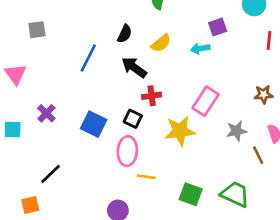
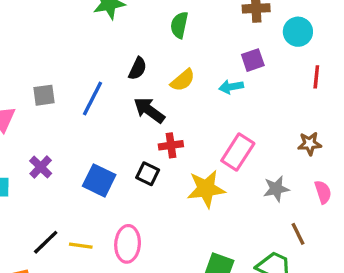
gray square: (37, 30) -> (44, 95), moved
pink ellipse: (127, 151) -> (128, 244), moved
brown line: (258, 155) -> (298, 234), moved
yellow line: (146, 177) -> (81, 246), moved

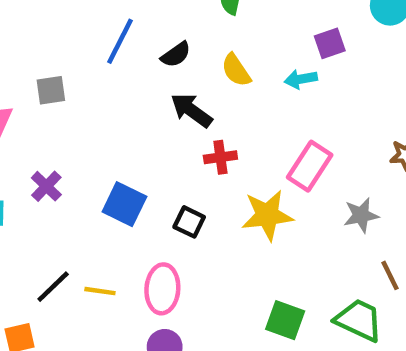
black semicircle: (138, 68) -> (176, 55), turned 30
yellow semicircle: (183, 80) -> (236, 70), turned 96
blue line: (92, 99) -> (120, 41), moved
black square: (148, 174) -> (189, 222), moved

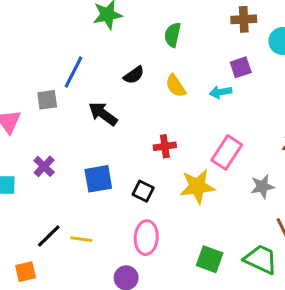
blue line: (120, 41) -> (74, 72), moved
black arrow: (191, 110) -> (103, 114), moved
blue square: (124, 204) -> (98, 179), turned -36
pink ellipse: (162, 289) -> (146, 238), moved

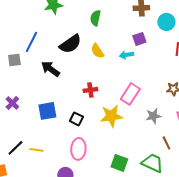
black semicircle: (134, 75) -> (70, 44), size x1.6

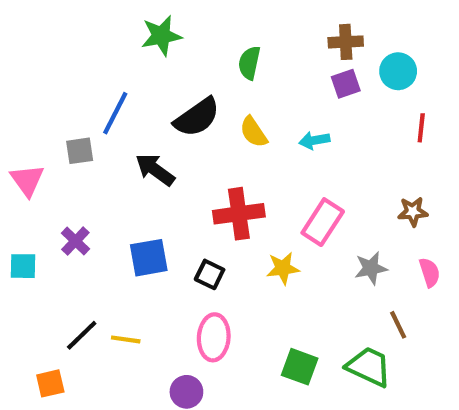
purple square: (139, 39) -> (346, 84), moved
red cross: (90, 90) -> (239, 214), size x1.6
yellow star: (111, 116) -> (283, 268), size x0.7

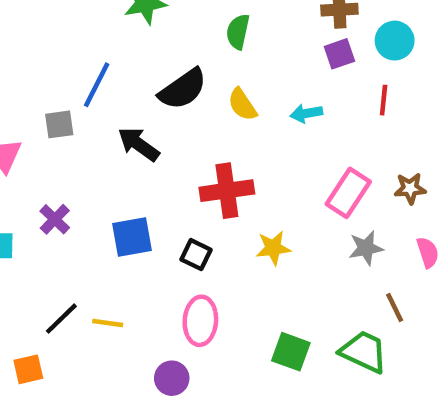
red line: (421, 128) -> (384, 100), moved
pink rectangle: (323, 222) -> (348, 193), moved

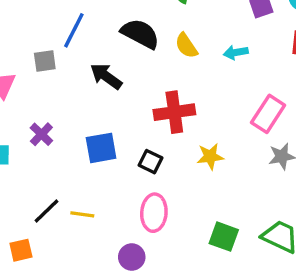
black semicircle: (183, 89) -> (140, 34), turned -117

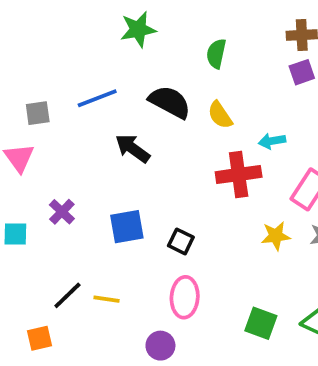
blue line: (74, 30) -> (97, 98), turned 42
cyan arrow: (236, 52) -> (272, 141), moved
gray square: (45, 61) -> (38, 113), moved
red cross: (174, 112) -> (239, 175), moved
yellow star: (210, 156) -> (276, 236), moved

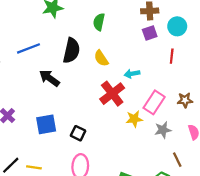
black semicircle: (170, 102) -> (71, 51), turned 75
red cross: (239, 175) -> (112, 94), turned -30
yellow star: (276, 236) -> (134, 119), moved

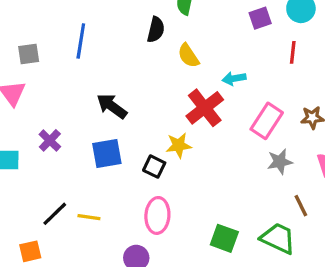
blue line: (28, 48) -> (81, 41), turned -60
black semicircle: (71, 51) -> (156, 30), moved, size x0.7
black arrow: (49, 78) -> (112, 106), moved
yellow star: (134, 119) -> (179, 145), moved

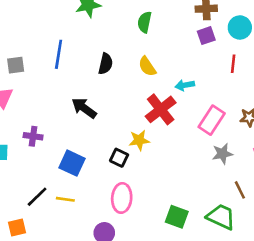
black semicircle: (156, 30) -> (106, 64), moved
purple cross: (50, 140) -> (33, 136), turned -36
blue square: (107, 153) -> (72, 163), moved, turned 35

